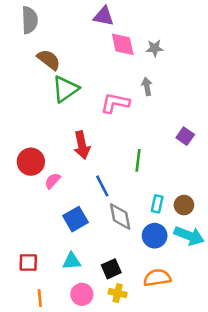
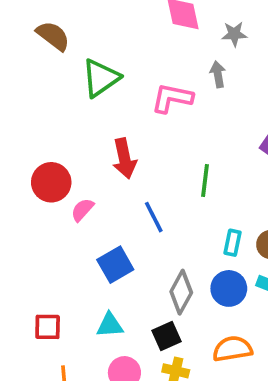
gray star: (155, 48) -> (234, 34), moved
brown semicircle: (49, 60) -> (53, 36), moved
gray diamond: (120, 217) -> (181, 292), moved, turned 40

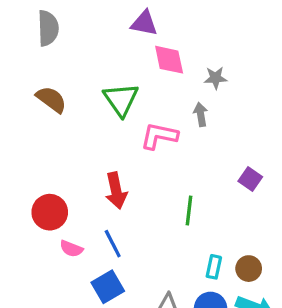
brown semicircle: (53, 36) -> (51, 99), moved
green triangle: (101, 78) -> (121, 99), moved, turned -30
pink semicircle: (82, 210) -> (71, 249), moved, turned -110
blue line: (154, 217) -> (113, 244), moved

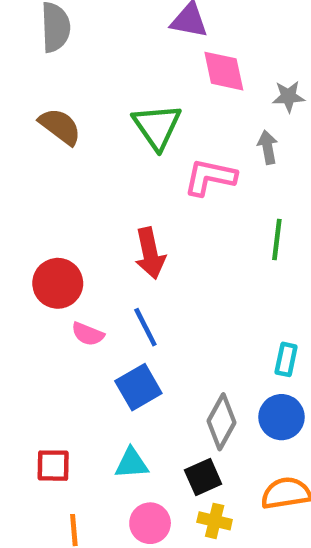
green line: (189, 211) -> (277, 239), moved

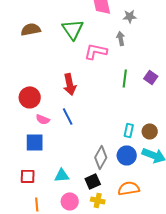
brown semicircle: (60, 126) -> (31, 29), turned -48
blue square: (138, 387) -> (35, 142), moved, turned 30

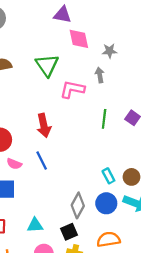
cyan rectangle: (129, 130) -> (108, 176), turned -40

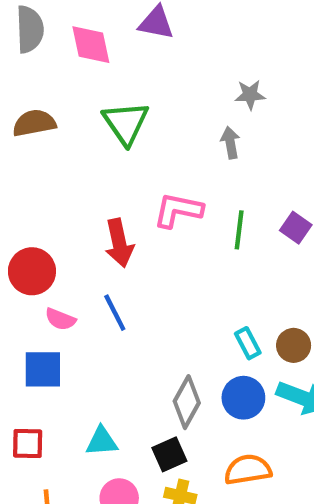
pink diamond: (79, 39) -> (91, 45), moved
pink L-shape: (72, 89) -> (178, 210), moved

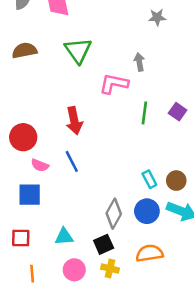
gray star: (250, 95) -> (157, 17), moved
pink L-shape: (178, 210) -> (114, 84), moved

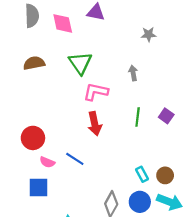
pink L-shape: (114, 84) -> (96, 92), moved
red arrow: (74, 121) -> (95, 124), moved
blue line: (72, 161) -> (75, 159), turned -30

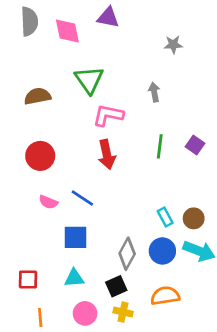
brown semicircle: (34, 63) -> (37, 96), moved
red circle: (33, 138) -> (40, 156), moved
blue square: (38, 188) -> (76, 237), moved

